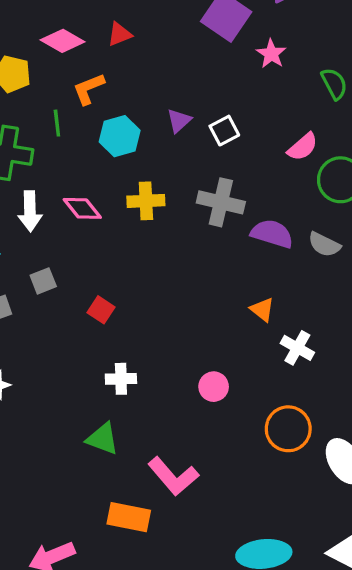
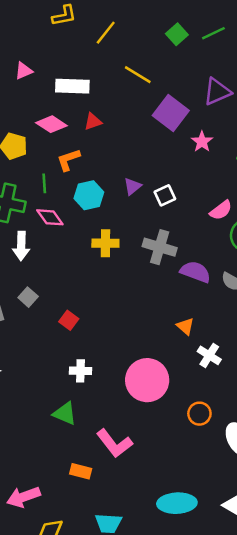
pink diamond: (82, 208) -> (50, 217), moved
gray square: (43, 281) -> (28, 297), turned -30
pink circle: (214, 387) -> (147, 380), size x2.0
orange circle: (288, 429) -> (199, 414), size x0.7
orange rectangle: (129, 517) -> (81, 471), size x0.7

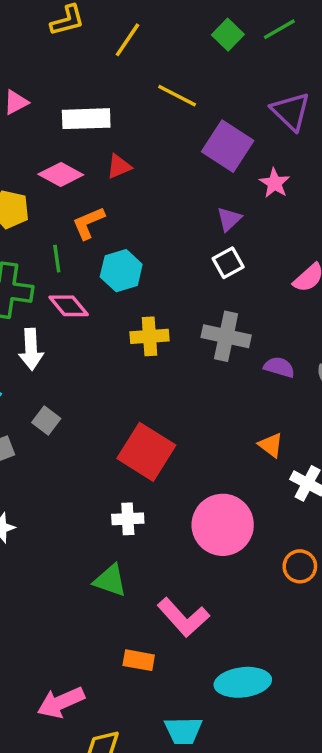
purple triangle: (217, 92) -> (291, 111), turned -48
purple triangle: (133, 186) -> (229, 219), moved
purple semicircle: (195, 272) -> (279, 367), size x0.7
red square: (69, 320) -> (146, 452), moved, size x2.0
cyan ellipse: (177, 503) -> (243, 682), moved

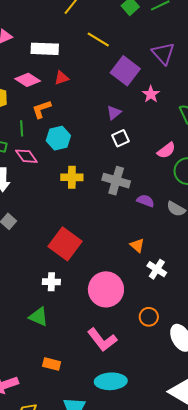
purple triangle: (229, 219) -> (114, 113), moved
pink L-shape: (183, 617) -> (102, 340), moved

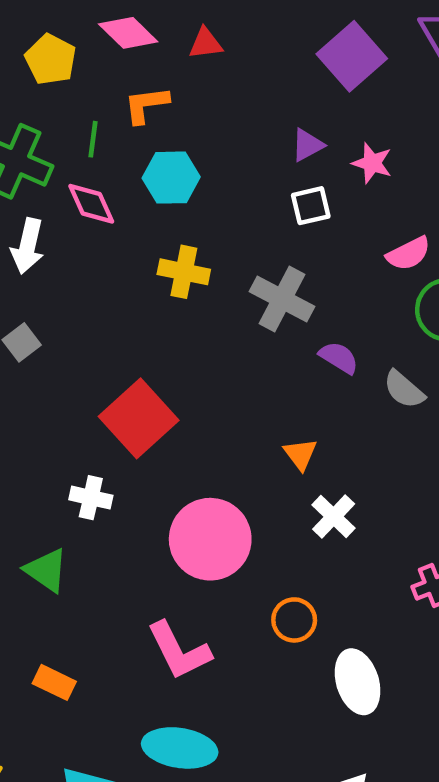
pink star: (151, 94) -> (372, 163), moved, turned -30

